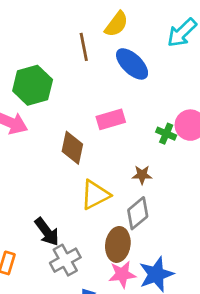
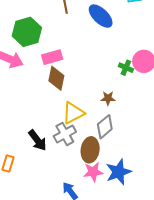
pink rectangle: (111, 119) -> (52, 57), moved
gray cross: (65, 260) -> (65, 134), moved

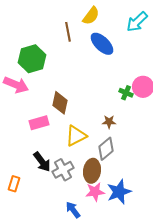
pink rectangle: (52, 57) -> (39, 123), moved
gray cross: (65, 134) -> (63, 170), moved

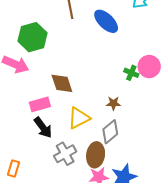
brown diamond: (60, 103) -> (62, 83), turned -30
black arrow: (42, 162) -> (43, 127), moved

